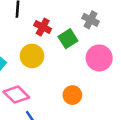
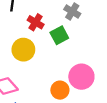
gray cross: (91, 20) -> (72, 12), moved
pink circle: (99, 58) -> (81, 77), moved

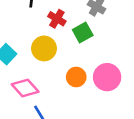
orange circle: (60, 90) -> (76, 77), moved

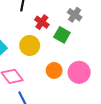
green square: (83, 33) -> (62, 35), turned -35

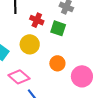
pink circle: (79, 72) -> (82, 76), moved

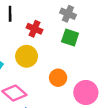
green square: (58, 28) -> (70, 38), moved

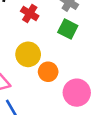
yellow circle: (27, 56) -> (28, 54), moved

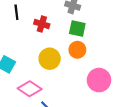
orange circle: (48, 72) -> (77, 50), moved

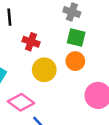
red cross: (42, 24) -> (31, 42), moved

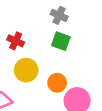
orange circle: (75, 61) -> (57, 83), moved

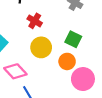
green square: (61, 41) -> (73, 39), moved

